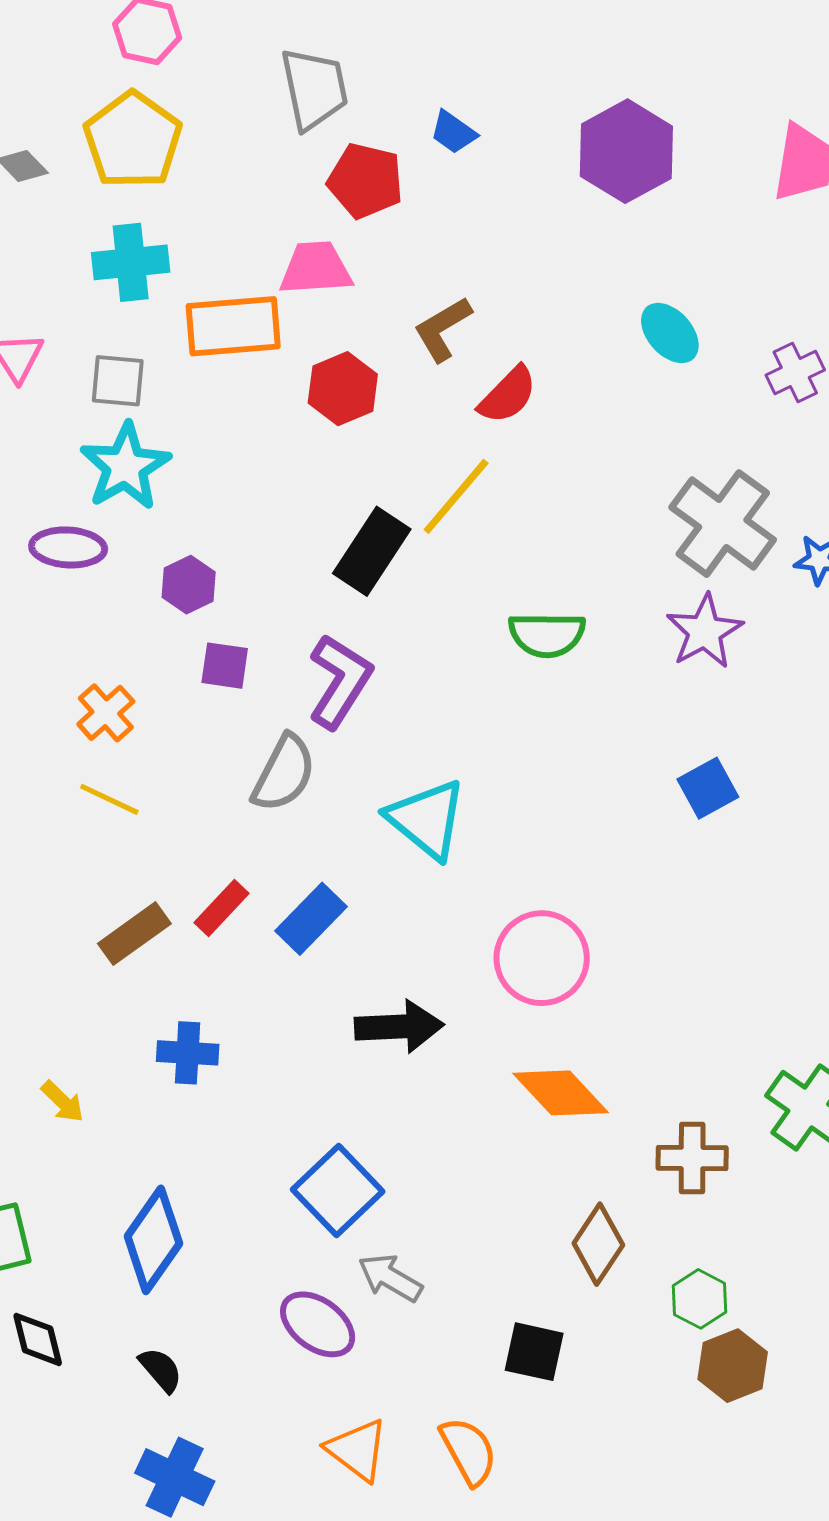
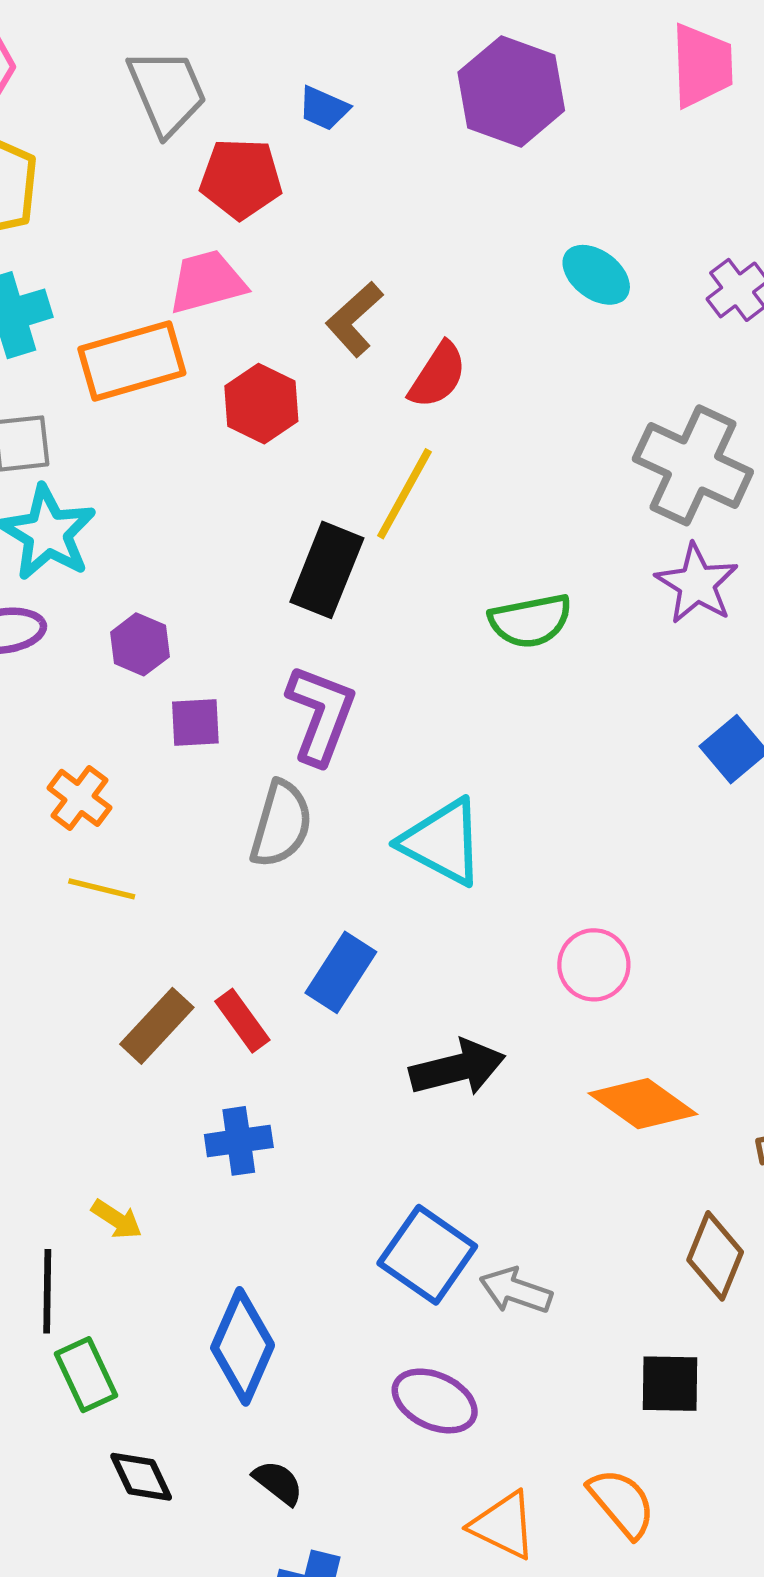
red rectangle: (221, 908) -> (242, 1021), moved, turned -68
pink circle: (542, 958) -> (594, 965), size x0.7
gray arrow: (390, 1278) -> (516, 1291), moved

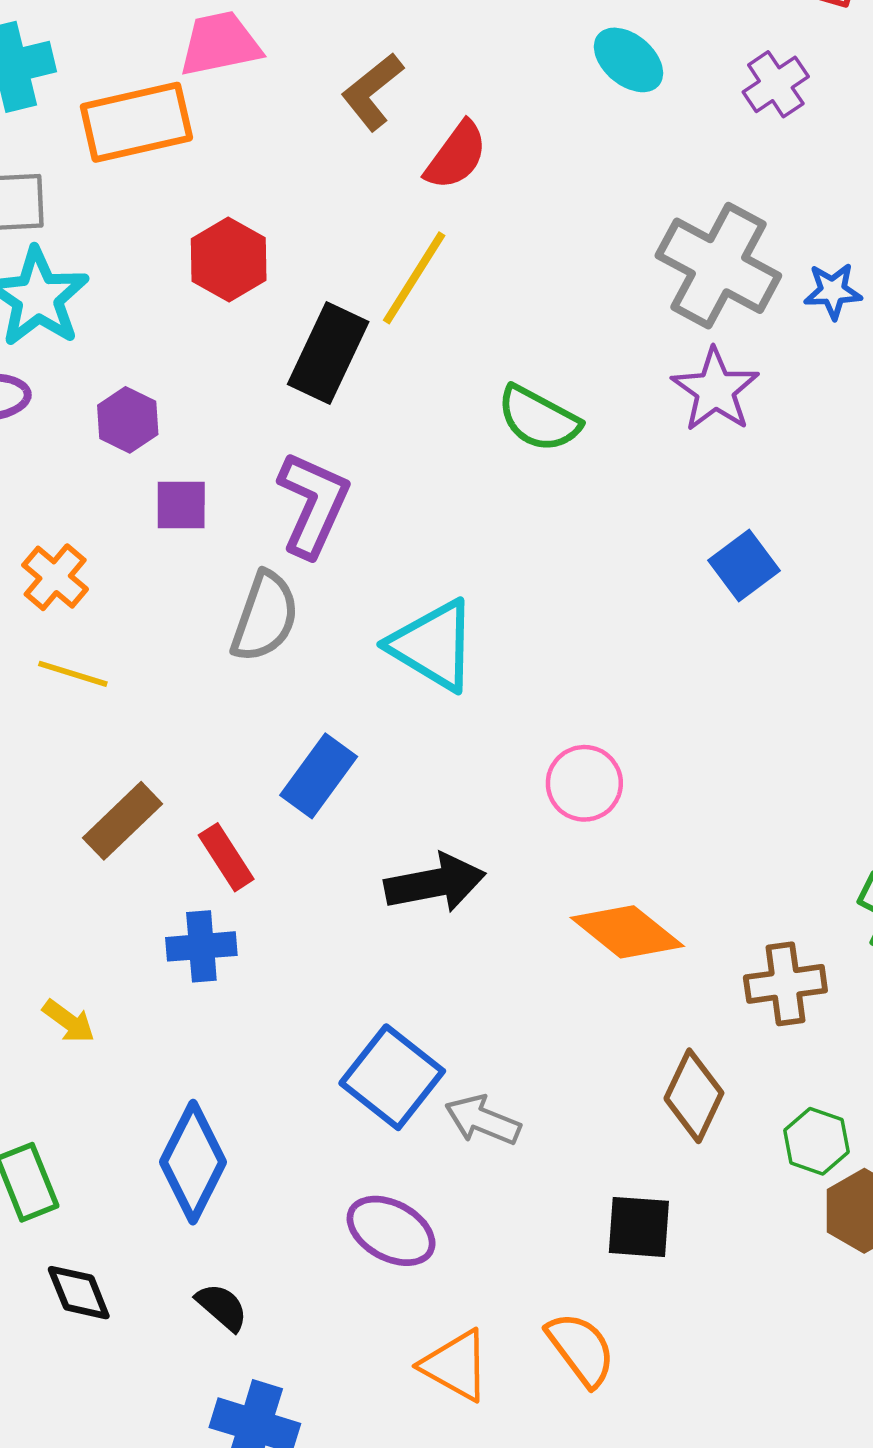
red hexagon: (261, 404) -> (229, 259), moved
green semicircle: (530, 621) -> (539, 419), turned 36
red rectangle: (242, 1021) -> (226, 857), moved

